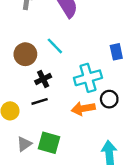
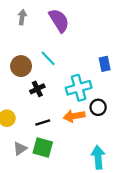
black line: (40, 101) -> (43, 123), moved

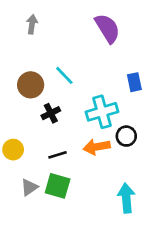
purple semicircle: (59, 20) -> (107, 28), moved

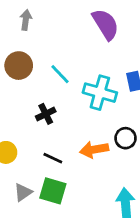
brown circle: (31, 85) -> (19, 66), moved
cyan cross: (102, 112) -> (100, 93), moved, turned 32
black line: (58, 155) -> (53, 158), turned 42

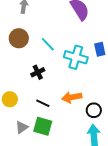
black circle: (125, 138) -> (94, 110), moved

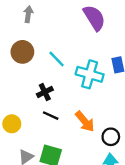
orange arrow: (72, 97) -> (85, 121), turned -120
black line: (43, 103) -> (51, 116), moved

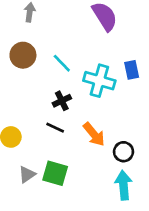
black cross: (45, 92) -> (62, 101), moved

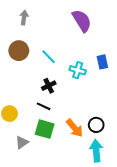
cyan cross: (99, 81) -> (78, 70), size x0.7
orange arrow: (94, 134) -> (75, 128), moved
green square: (55, 173) -> (45, 129), moved

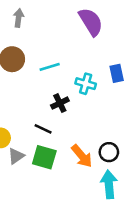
cyan line: (49, 57) -> (50, 67), turned -63
black cross: (49, 86) -> (60, 103), moved
gray triangle: (22, 142) -> (16, 156), moved

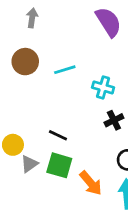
black cross: (60, 103) -> (114, 120), moved
orange arrow: (82, 156) -> (91, 183), moved

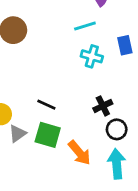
cyan line: (65, 70) -> (85, 26), moved
black cross: (114, 120) -> (103, 106), moved

